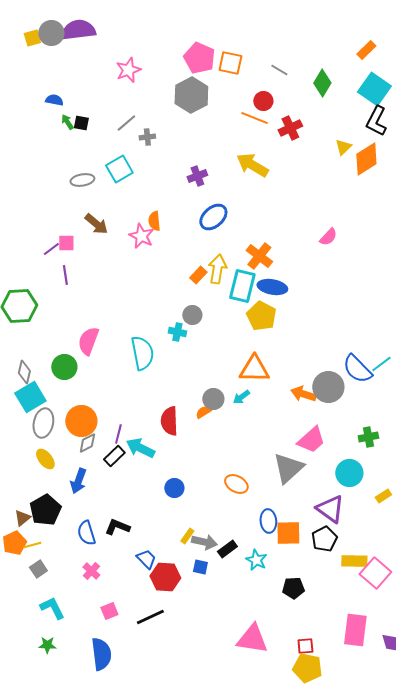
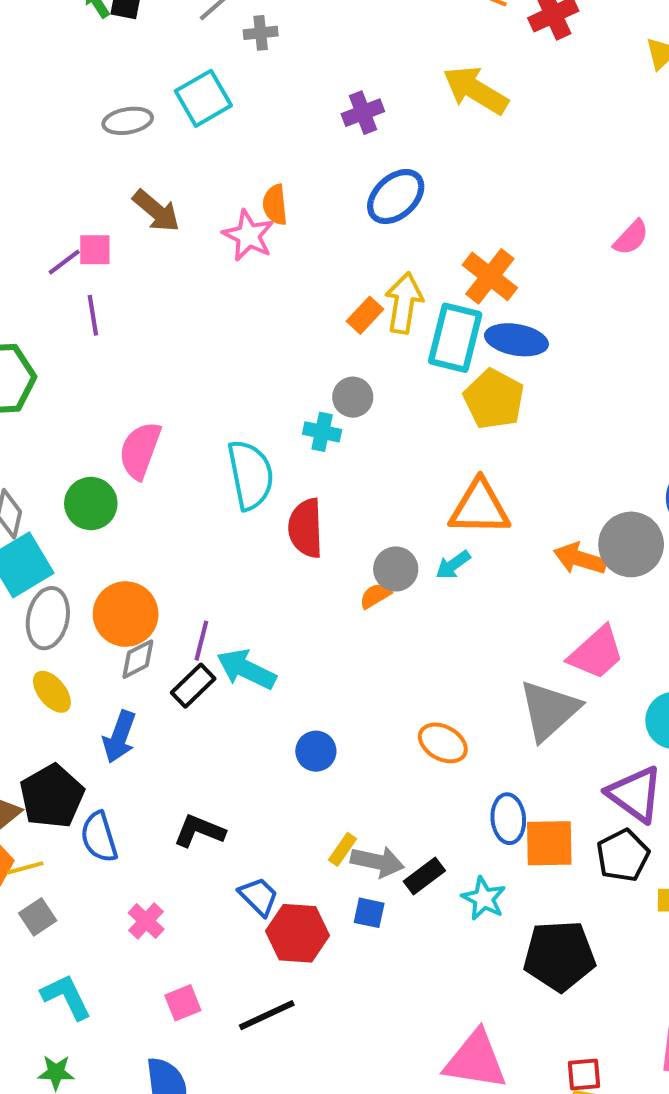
red semicircle: (169, 421) -> (306, 528), moved
blue semicircle: (86, 533) -> (99, 837), moved
black pentagon: (293, 588) -> (559, 956), size x1.6

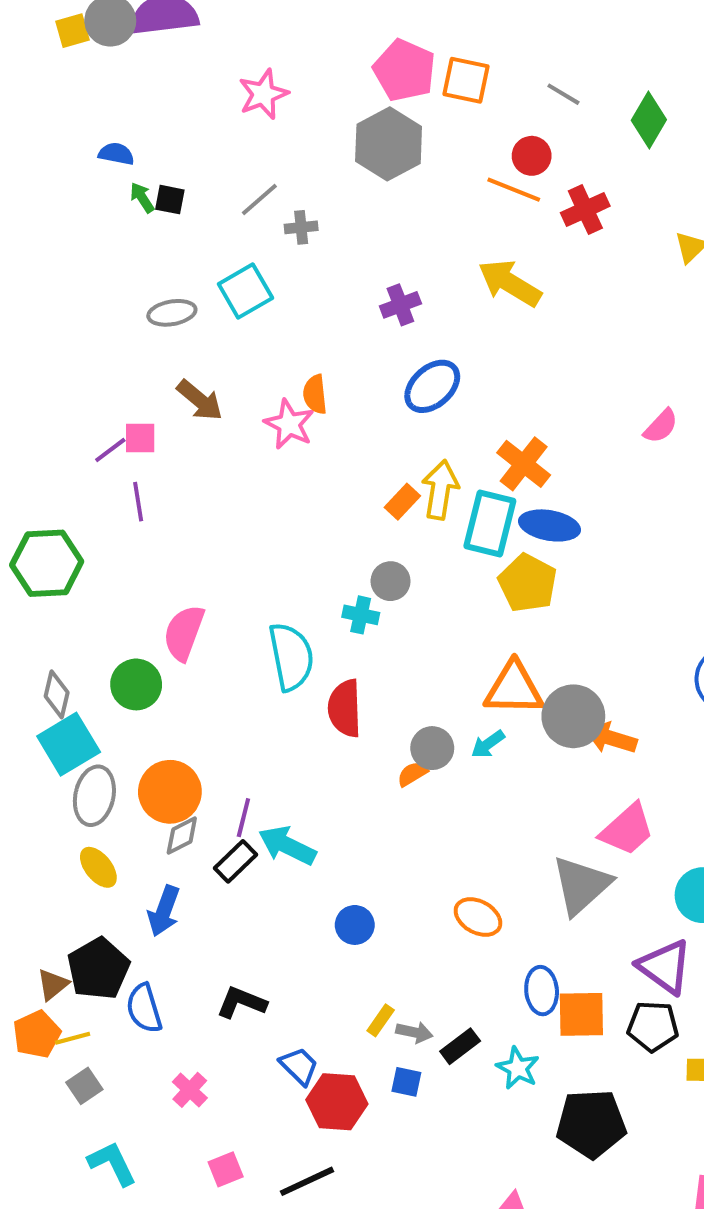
gray circle: (631, 544) -> (573, 716), moved
black pentagon: (623, 855) -> (653, 1026), turned 30
gray arrow: (377, 862) -> (414, 1032), size x0.7

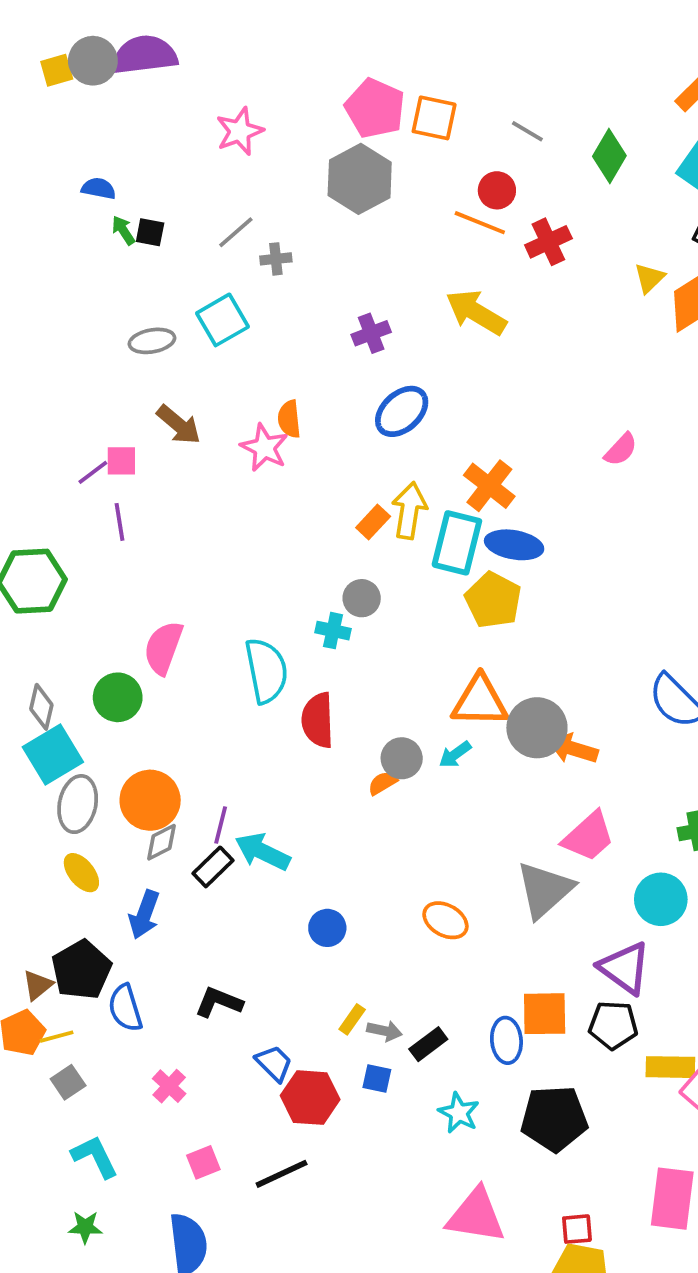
blue ellipse: (542, 991) -> (506, 1040), moved
cyan star: (518, 1068) -> (459, 1113), moved

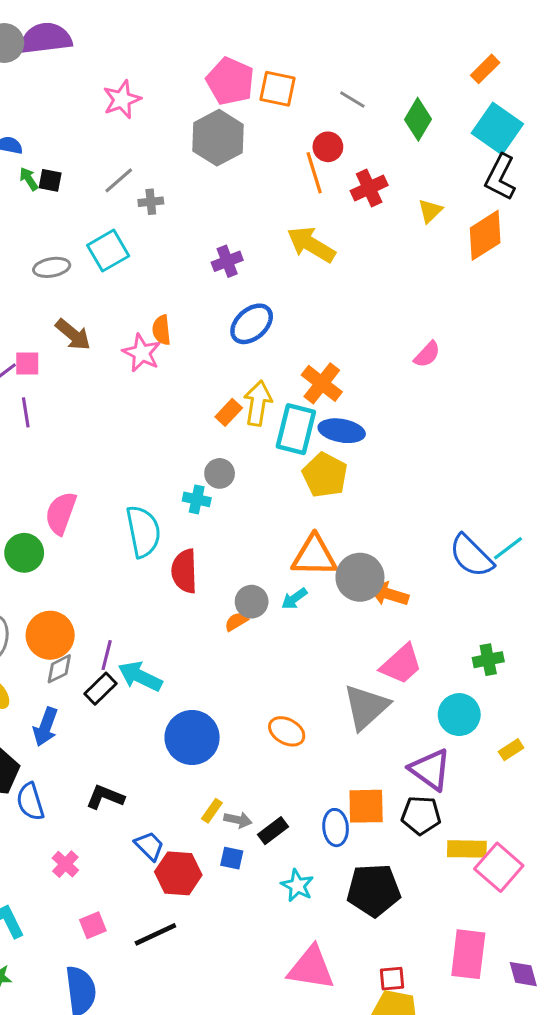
orange line: (480, 223) -> (314, 173), turned 51
yellow triangle: (649, 278) -> (430, 211), moved
blue circle: (327, 928) -> (192, 737), size x1.8

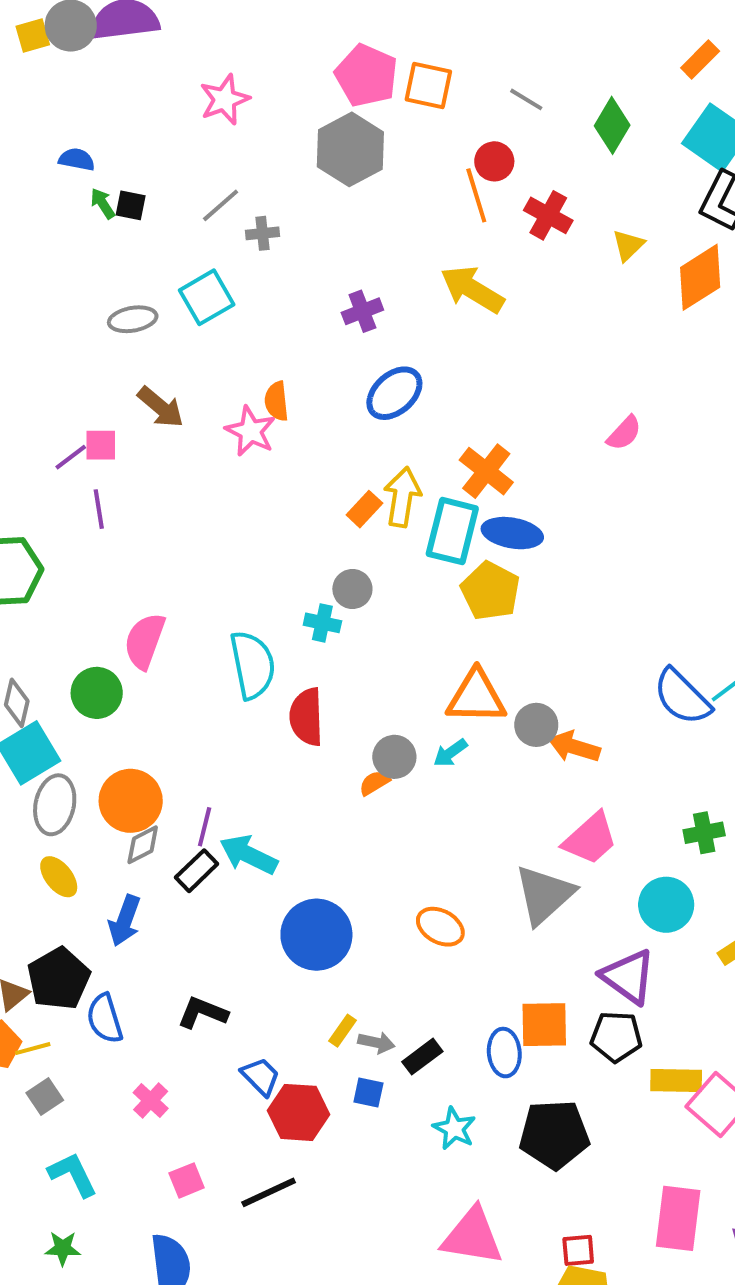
red cross: (369, 188) -> (548, 215), turned -36
gray circle: (360, 577) -> (536, 725), size x0.7

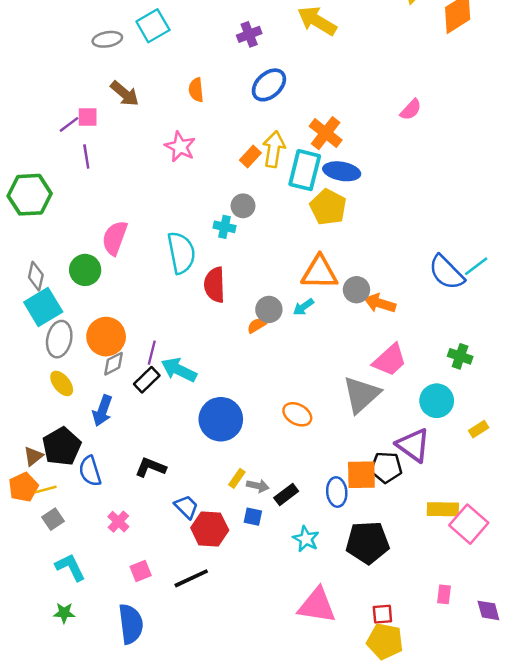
pink star: (251, 431) -> (180, 147), moved
green cross: (704, 833) -> (460, 356), turned 30
black pentagon: (616, 1037) -> (386, 467), moved
pink rectangle: (678, 1218) -> (444, 594), size x0.5

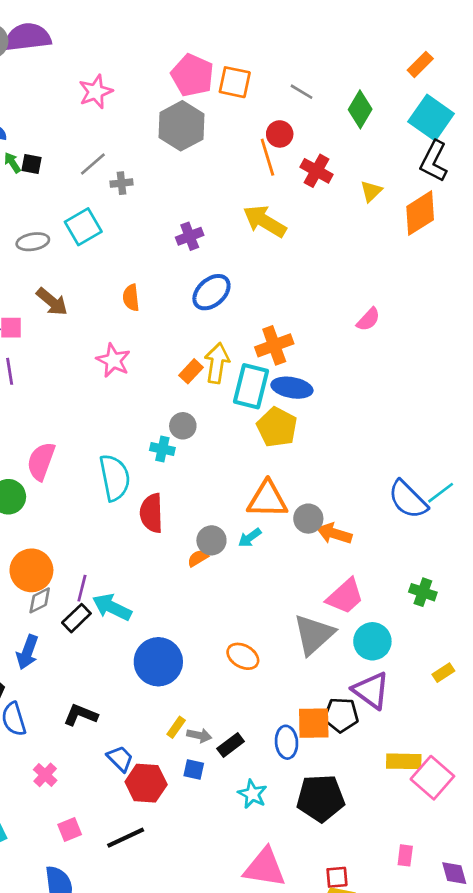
orange cross: (326, 133) -> (274, 345), turned 32
cyan circle: (437, 401) -> (372, 641), moved

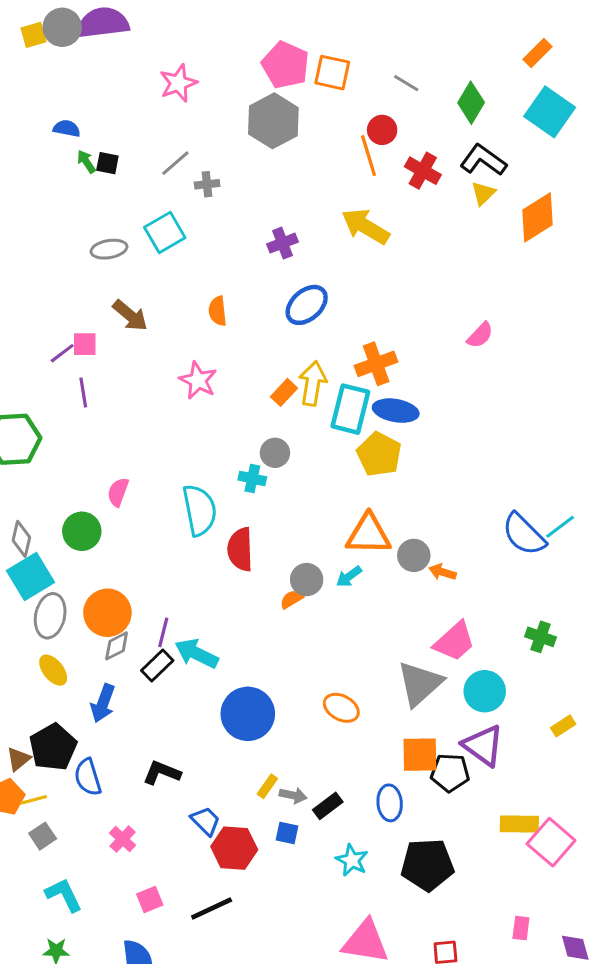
black L-shape: (434, 161) -> (483, 160), moved, turned 99
pink semicircle: (41, 461) -> (118, 492), size x0.7
orange arrow: (334, 534) -> (442, 572), size x0.7
orange square: (314, 723) -> (420, 755), moved

